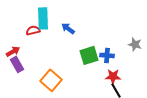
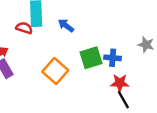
red semicircle: (33, 30) -> (24, 28), turned 32
orange square: (51, 80) -> (55, 71), moved

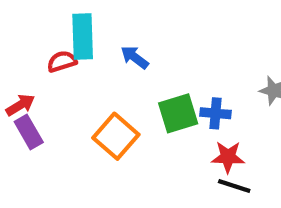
red semicircle: (24, 28) -> (62, 61), turned -35
black line: (123, 100) -> (234, 186), turned -42

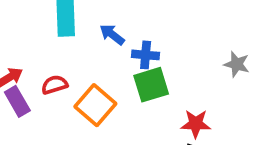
red semicircle: (62, 61) -> (54, 85), moved
blue cross: (216, 113) -> (146, 55), moved

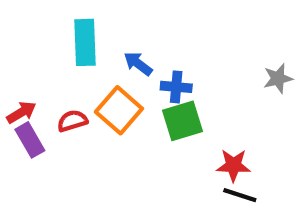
gray star: (237, 64) -> (278, 78), moved, turned -30
orange square: (95, 105) -> (119, 110), moved

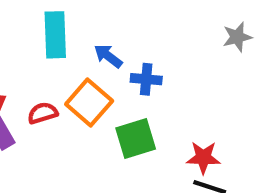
gray star: (278, 78) -> (237, 37), moved
green square: (183, 121) -> (136, 138), moved

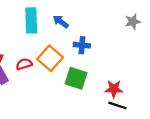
blue arrow: (108, 56) -> (61, 22), moved
green square: (136, 138) -> (76, 78), turned 35

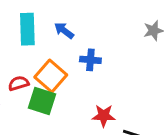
green square: (76, 78) -> (42, 101), moved
red star: (114, 89) -> (104, 116), moved

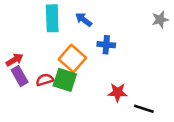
red semicircle: (19, 83) -> (45, 80), moved

